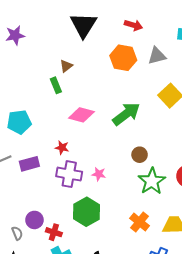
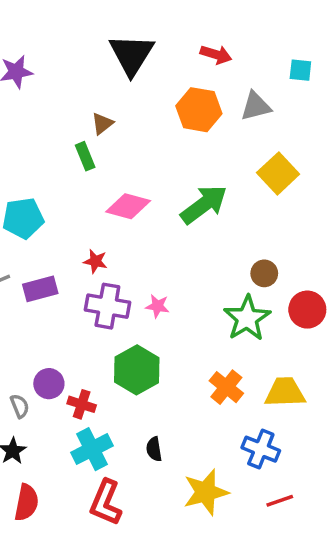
brown circle: (140, 155) -> (264, 273), moved

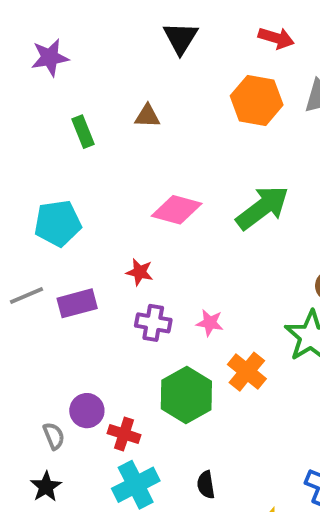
black triangle: (132, 55) -> (181, 38), size x0.7
brown triangle: (102, 123) -> (147, 116), turned 40
green rectangle: (85, 156) -> (83, 132), moved
purple cross: (107, 306) -> (153, 323), size x0.7
orange cross: (226, 387) -> (247, 372), moved

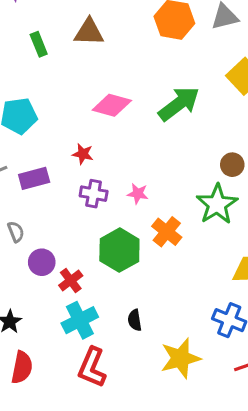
brown triangle: (147, 116) -> (89, 32), size x1.5
red cross: (124, 434) -> (71, 281), turned 35
gray semicircle: (54, 436) -> (16, 232), moved

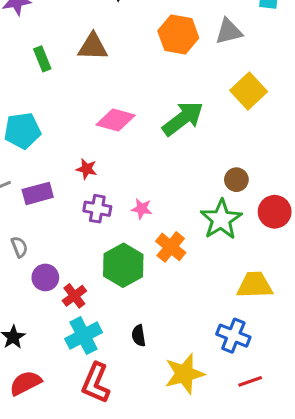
red semicircle: (22, 367) -> (25, 383), turned -128

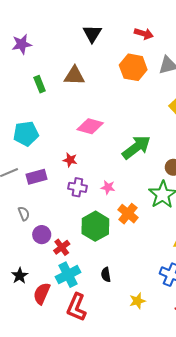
green arrow: (183, 119) -> (136, 147), moved
yellow star: (184, 374) -> (137, 301), size x0.6
red semicircle: (25, 383) -> (42, 294), moved, turned -40

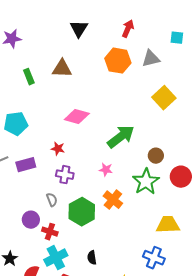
red arrow: (144, 34) -> (128, 29), turned -84
pink star: (108, 187) -> (106, 170), moved
gray semicircle: (24, 214) -> (52, 200), moved
red cross: (62, 247) -> (50, 232), turned -35

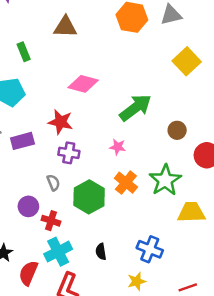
green rectangle: (29, 77) -> (24, 52), moved
red star: (58, 149) -> (61, 122), size x1.5
green star: (146, 182) -> (165, 180), moved
blue cross: (154, 258) -> (150, 249), moved

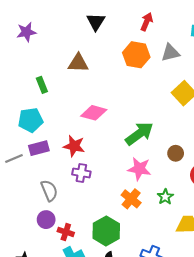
purple rectangle: (22, 141) -> (39, 148), moved
pink star: (118, 147) -> (139, 169), moved, size x1.6
green star: (165, 180) -> (165, 197), size x0.6
gray semicircle: (53, 183) -> (49, 191), moved, size x1.5
green hexagon: (89, 197) -> (106, 231), moved

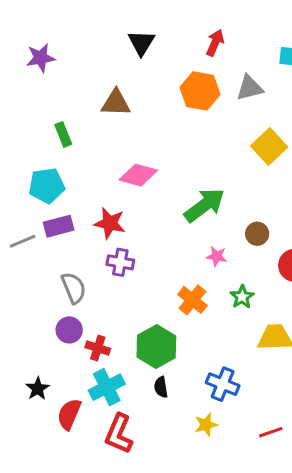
pink star: (139, 169) -> (217, 256), moved, size x0.6

